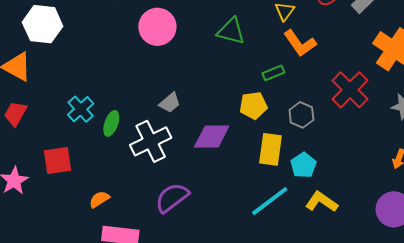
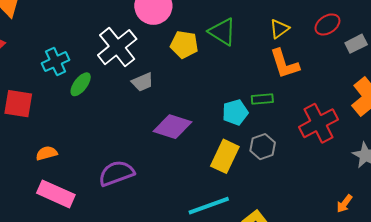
green rectangle: (273, 73) -> (262, 99), moved
yellow pentagon: (253, 105) -> (184, 44), moved
gray hexagon: (301, 115) -> (263, 147), moved
white cross: (151, 141) -> (117, 47), moved, turned -30
cyan pentagon: (303, 165) -> (235, 112), moved

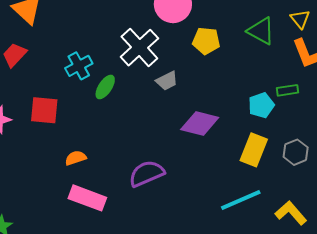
yellow triangle: (279, 29) -> (300, 19), turned -30
green triangle: (222, 32) -> (261, 31), moved
gray hexagon: (263, 147) -> (296, 152), moved

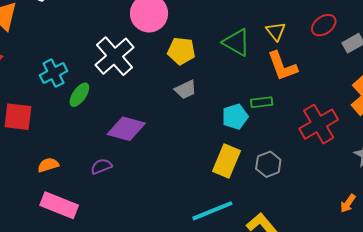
gray trapezoid: (167, 81) -> (186, 89), moved
purple diamond: (200, 124) -> (126, 129), moved
purple semicircle: (147, 174) -> (101, 166), moved, size x0.6

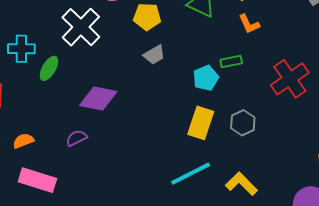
orange L-shape: (282, 66) -> (249, 24), size x0.7
cyan cross: (53, 73) -> (21, 49), turned 32

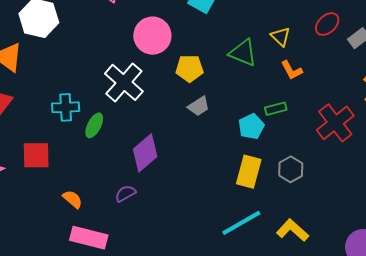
purple diamond: (98, 98) -> (145, 153), turned -48
orange semicircle: (23, 141) -> (73, 199), turned 65

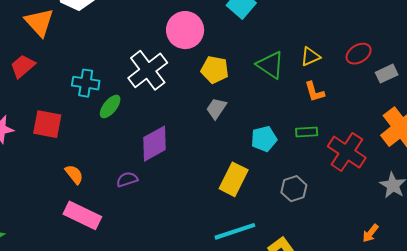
yellow triangle: (281, 37) -> (310, 57), turned 40
gray trapezoid: (199, 106) -> (216, 108), turned 145
green rectangle: (276, 109) -> (307, 132), moved
red cross: (335, 123) -> (347, 152), turned -30
yellow rectangle: (249, 172) -> (234, 179), moved

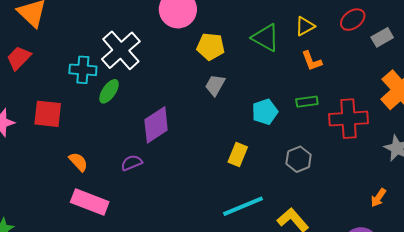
white cross: (148, 70) -> (121, 50), moved
red cross: (347, 152) -> (349, 119), turned -33
yellow rectangle: (234, 179) -> (238, 155), size x0.7

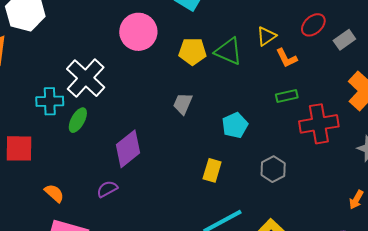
yellow pentagon: (211, 47) -> (192, 51), moved
orange L-shape: (312, 61) -> (287, 58), moved
green rectangle: (307, 102) -> (287, 96), moved

